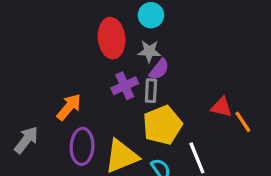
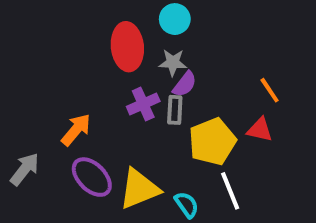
orange line: (243, 122) -> (270, 90), moved
yellow pentagon: (162, 125) -> (212, 142), moved
purple ellipse: (82, 146) -> (92, 177), turned -48

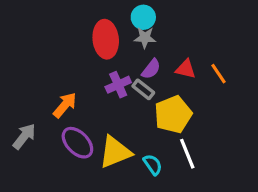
gray star: (173, 62) -> (145, 38), moved
gray rectangle: (175, 110) -> (143, 89), turned -55
red triangle: (260, 130) -> (186, 69), moved

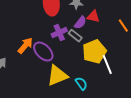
red triangle: (186, 69) -> (93, 17), moved
purple ellipse: (77, 143) -> (43, 52), moved
white line: (187, 154) -> (107, 65), moved

